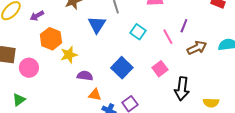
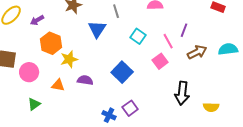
pink square: (160, 69) -> (160, 61), moved
orange triangle: (95, 95) -> (58, 85), moved
green triangle: (19, 100) -> (34, 104), moved

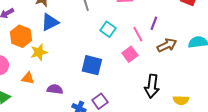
blue triangle: (97, 29) -> (50, 22), moved, turned 30
blue square: (122, 72) -> (92, 65), turned -30
purple semicircle: (85, 80) -> (55, 89), moved

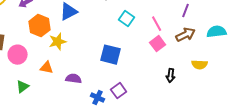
purple line: (154, 23) -> (186, 11), moved
pink square: (130, 54) -> (158, 44), moved
black arrow: (152, 86) -> (171, 76), size x0.6
yellow semicircle: (181, 100) -> (200, 65), moved

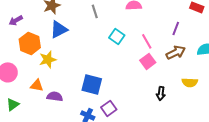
blue square: (111, 55) -> (92, 84), moved
purple semicircle: (74, 79) -> (55, 96), moved

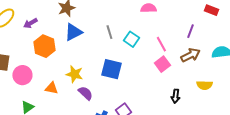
gray line: (95, 11) -> (109, 32), moved
yellow star: (48, 59) -> (74, 74), moved, turned 30
blue square: (92, 84) -> (111, 69), moved
purple semicircle: (55, 96) -> (85, 93), moved, turned 35

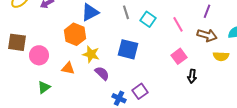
orange hexagon: (44, 46) -> (75, 34), moved
brown arrow: (190, 55) -> (207, 35), turned 42
pink square: (162, 64) -> (179, 56), moved
yellow semicircle: (204, 85) -> (221, 56), moved

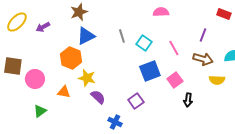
blue square: (128, 49) -> (150, 71), moved, turned -35
purple square: (140, 91) -> (136, 101), moved

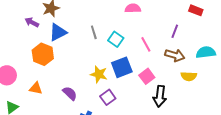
purple arrow: (43, 27) -> (32, 22), moved, turned 56
yellow star: (87, 78) -> (99, 74), moved
black arrow: (188, 100) -> (160, 96), size x1.5

